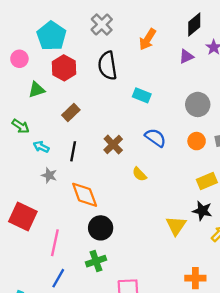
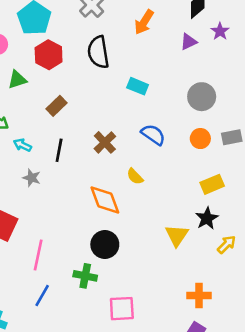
orange diamond: (85, 195) -> (105, 200), moved
black star: (202, 211) -> (207, 218), turned 30
black circle: (101, 228) -> (105, 244), moved
green cross: (96, 261) -> (85, 276), turned 30

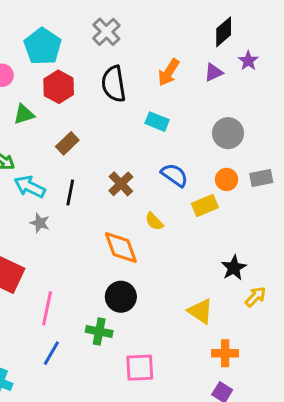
orange arrow: (144, 22) -> (169, 72), moved
cyan arrow: (22, 145) -> (30, 187), size x1.5
yellow rectangle: (212, 184) -> (205, 206), moved
yellow triangle: (177, 235) -> (200, 311), moved, turned -30

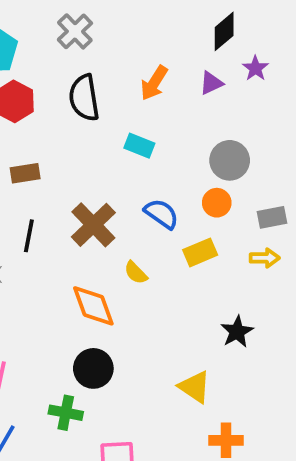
brown rectangle: (67, 143) -> (25, 173), turned 35
orange circle: (227, 179) -> (217, 203), moved
brown cross: (121, 184) -> (93, 225), size x1.4
yellow arrow: (255, 297) -> (265, 258), moved, turned 45

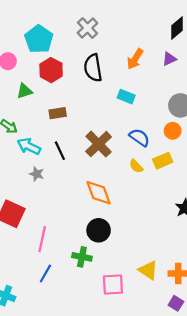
black line: (29, 236) -> (60, 151), turned -36
yellow semicircle: (136, 273) -> (136, 166), moved
yellow triangle: (195, 387) -> (148, 270), moved

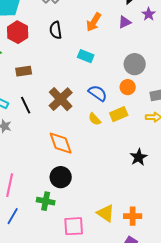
black semicircle: (93, 68) -> (56, 30), size x0.7

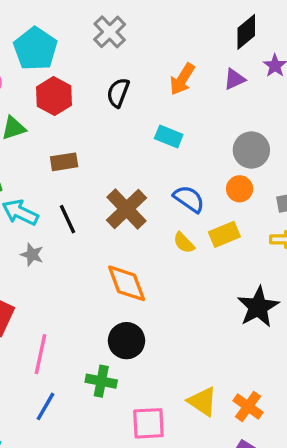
black semicircle: (56, 30) -> (118, 93), turned 30
black star: (139, 157) -> (258, 307), size x1.4
orange cross: (133, 216) -> (248, 406), turned 36

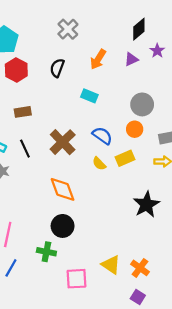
gray cross: (110, 32) -> (68, 29), moved

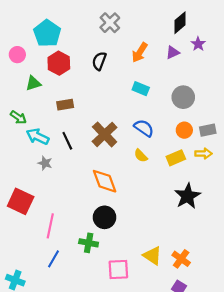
cyan rectangle: (89, 96) -> (141, 89), moved
orange circle: (135, 129) -> (184, 130), moved
yellow rectangle: (125, 158) -> (176, 158), moved

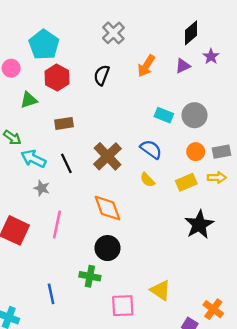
cyan rectangle: (141, 89) -> (164, 115), moved
pink line: (50, 226) -> (57, 225), moved
blue line: (53, 259) -> (51, 294), turned -42
orange cross: (181, 259) -> (213, 309), moved

